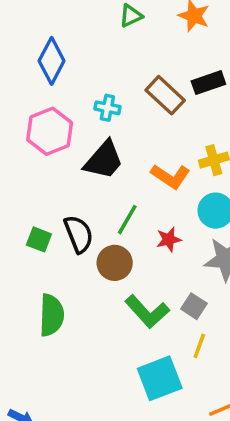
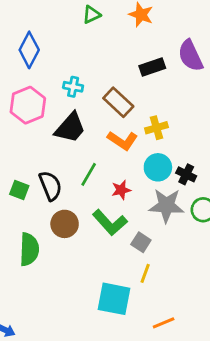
brown rectangle: (165, 95) -> (118, 102), moved
brown circle: (115, 263) -> (65, 224), moved
green L-shape: (147, 312) -> (110, 222), moved
cyan square: (160, 378) -> (114, 299), turned 32

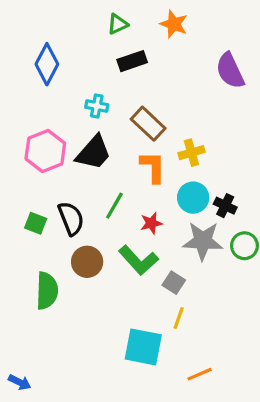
black rectangle: (152, 67) -> (132, 61), moved
pink hexagon: (28, 105) -> (45, 151), moved
orange L-shape: (123, 140) -> (153, 167), turned -124

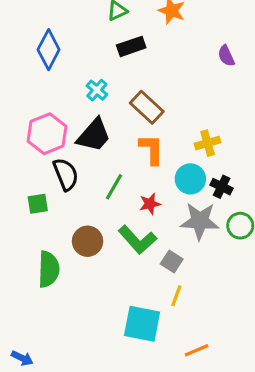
purple semicircle: (230, 71) -> (226, 56), size x0.6
cyan cross: (97, 106) -> (97, 90), turned 30
yellow cross: (191, 153) -> (208, 143), moved
black semicircle: (71, 218) -> (66, 174), moved
green square: (36, 223) -> (38, 204), turned -30

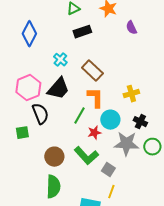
purple semicircle: (226, 56) -> (131, 28), moved
cyan circle: (190, 179) -> (110, 120), moved
green line: (114, 187) -> (79, 116), moved
green semicircle: (49, 269) -> (53, 187), moved

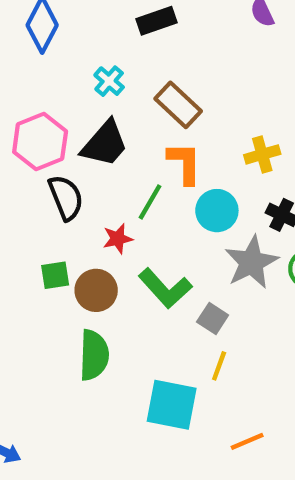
green square: (22, 133) -> (55, 275), moved
red star: (94, 133) -> (118, 239), moved
gray star: (126, 144) -> (251, 262), turned -30

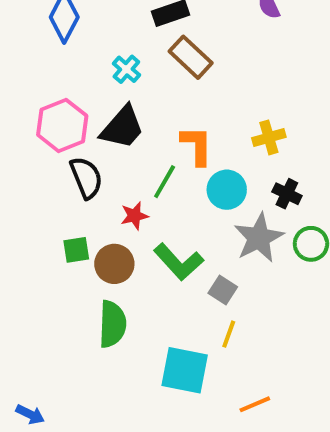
brown rectangle: (178, 105) -> (191, 57), moved

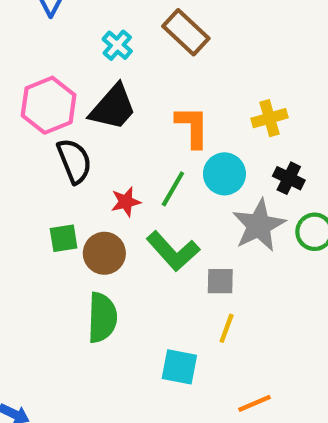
green line: (165, 182) -> (173, 189), moved
gray square: (223, 290) -> (220, 281), turned -32
cyan square: (185, 370) -> (179, 367), size x0.7

